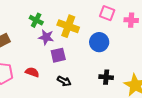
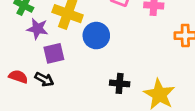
blue circle: (99, 42) -> (96, 36), moved
black arrow: (64, 81) -> (44, 79), moved

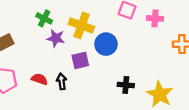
purple square: (54, 53) -> (80, 60), moved
black arrow: (44, 79) -> (62, 81), turned -126

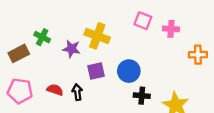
green cross: (44, 18) -> (42, 37), moved
blue circle: (106, 44) -> (129, 71), moved

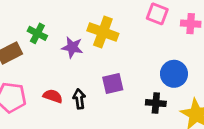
purple square: (96, 71) -> (113, 84), moved
blue circle: (129, 71) -> (174, 74), moved

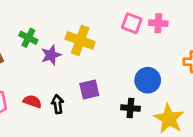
pink cross: (191, 24) -> (158, 23), moved
green cross: (37, 33) -> (28, 38), moved
purple star: (72, 47) -> (51, 55), turned -30

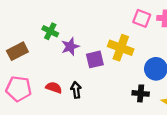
yellow cross: (80, 40) -> (121, 48), moved
purple square: (89, 89) -> (95, 59), moved

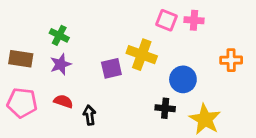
purple star: (70, 47) -> (61, 64), moved
brown rectangle: (17, 51) -> (21, 59), turned 36
black arrow: (76, 90) -> (89, 115), moved

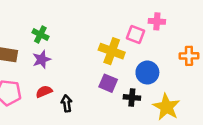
pink square: (166, 20) -> (135, 34), moved
purple square: (111, 68) -> (108, 83), moved, turned 36
red semicircle: (63, 101) -> (44, 92), turned -42

